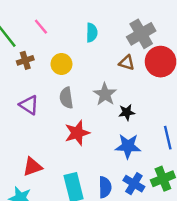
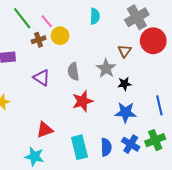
pink line: (41, 27) -> (47, 21), moved
brown triangle: (127, 63) -> (125, 51), moved, turned 48
yellow circle: (61, 64) -> (60, 36), moved

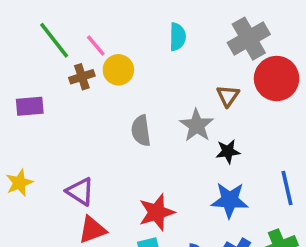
purple triangle: (42, 78) -> (80, 191), moved
red star: (83, 101) -> (157, 212), moved

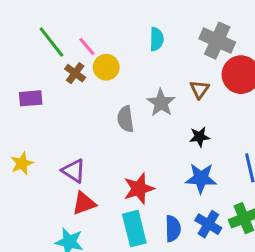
gray cross: (249, 39) -> (217, 41), turned -36
brown cross: (82, 77) -> (75, 73), turned -36
gray star: (197, 125) -> (161, 103), moved

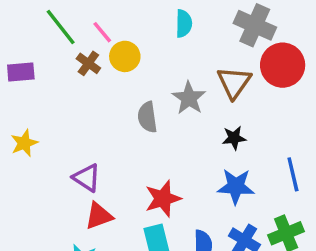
brown triangle: (199, 89) -> (234, 82), size x1.5
purple rectangle: (31, 98) -> (21, 72), moved
yellow star: (22, 163) -> (24, 143), moved

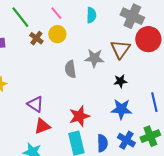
pink line: (102, 32) -> (56, 13), moved
gray star: (189, 98) -> (94, 58), turned -30

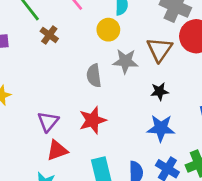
yellow circle: (57, 34) -> (108, 30), moved
purple triangle: (35, 104) -> (48, 122), turned 36
red star: (79, 116) -> (93, 120), moved

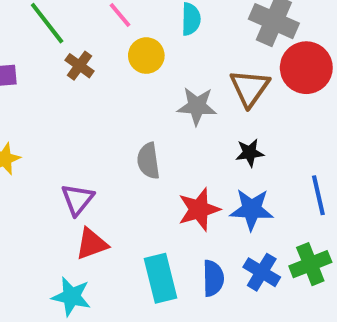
yellow circle: (108, 30) -> (146, 56), moved
gray semicircle: (94, 76) -> (148, 161), moved
red star: (93, 120) -> (199, 209), moved

